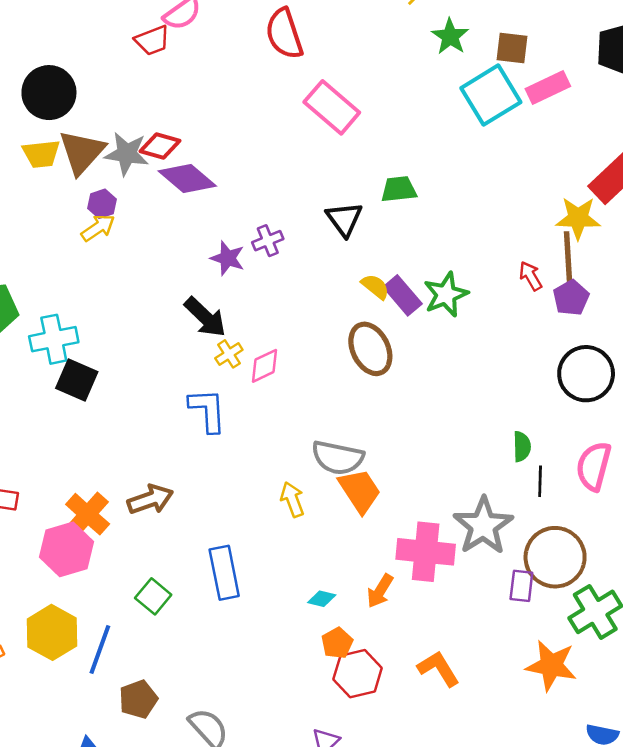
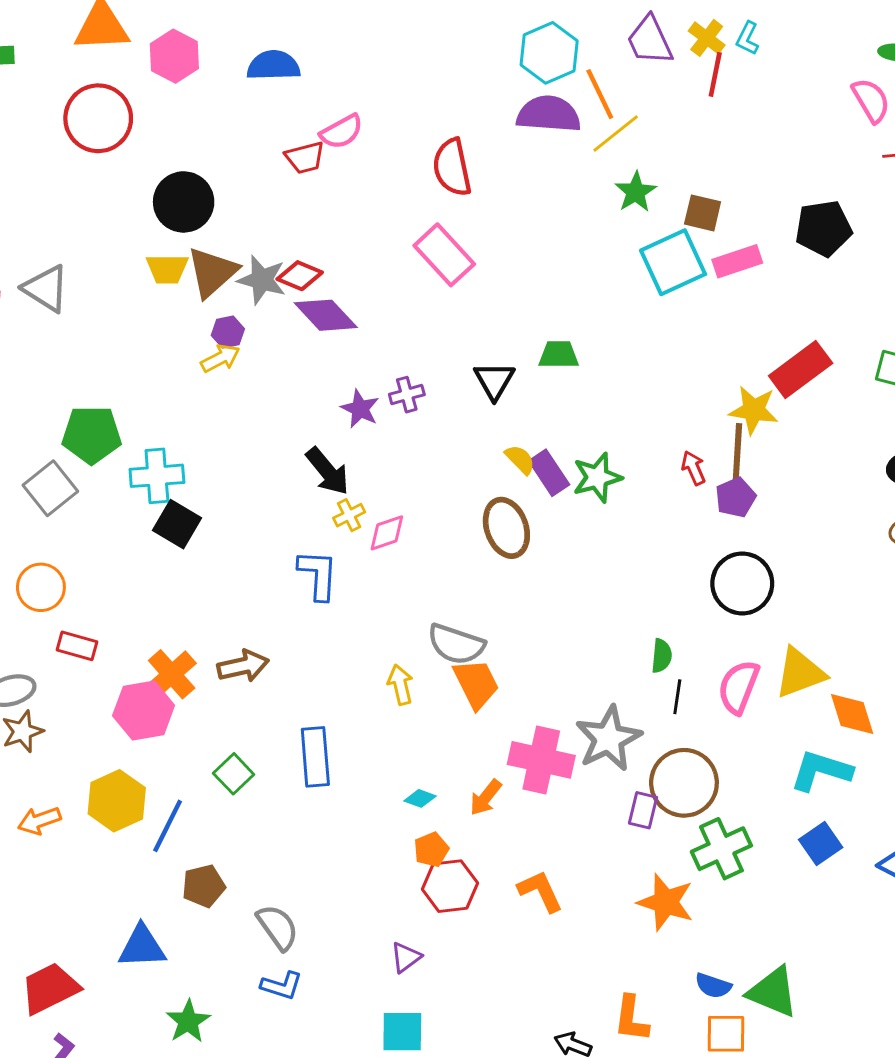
pink rectangle: (332, 107) -> (444, 255), moved

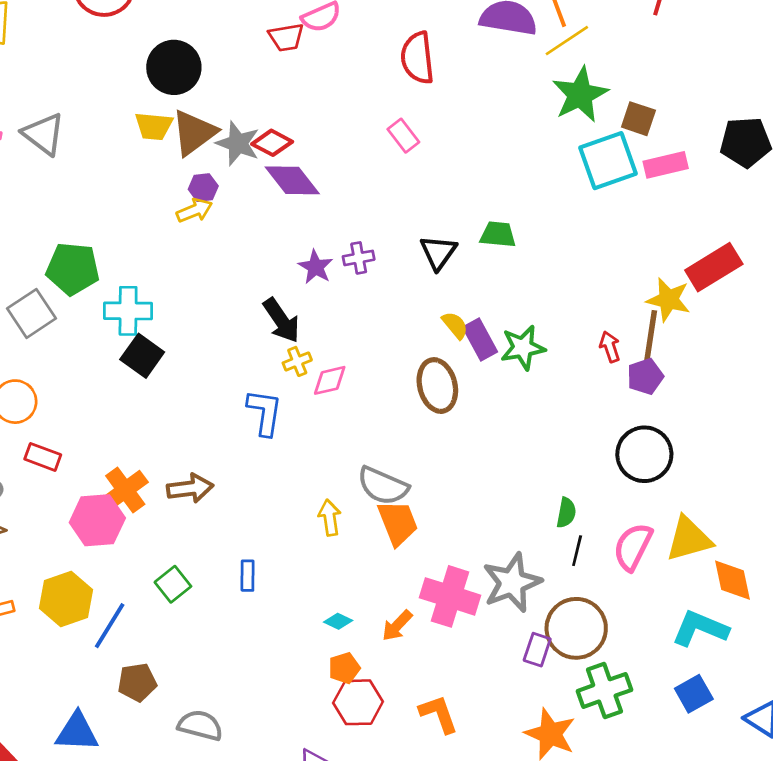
green star: (636, 192) -> (580, 95), size x1.5
pink rectangle: (444, 255) -> (403, 136), size x0.6
blue rectangle: (315, 757) -> (248, 576), size x0.6
gray semicircle: (278, 927) -> (200, 725), turned -45

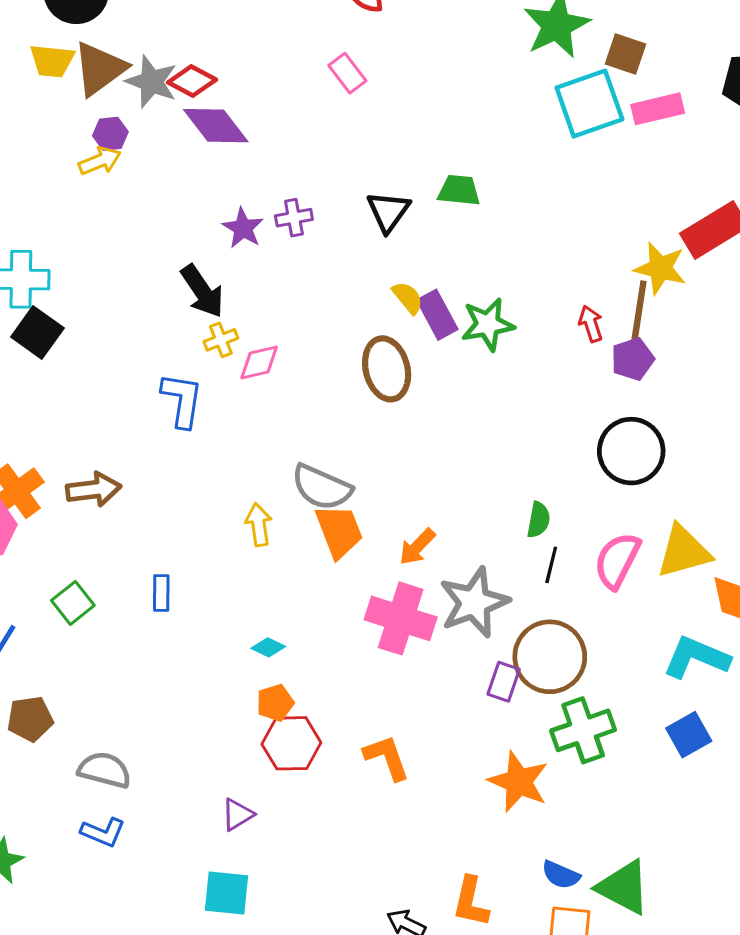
orange arrow: (397, 626) -> (417, 547), moved

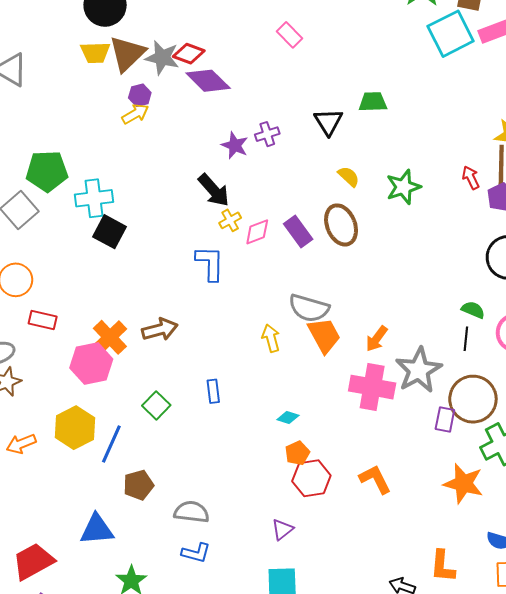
purple rectangle: (437, 315) -> (298, 232), moved
green semicircle: (538, 520) -> (473, 310), moved, turned -70

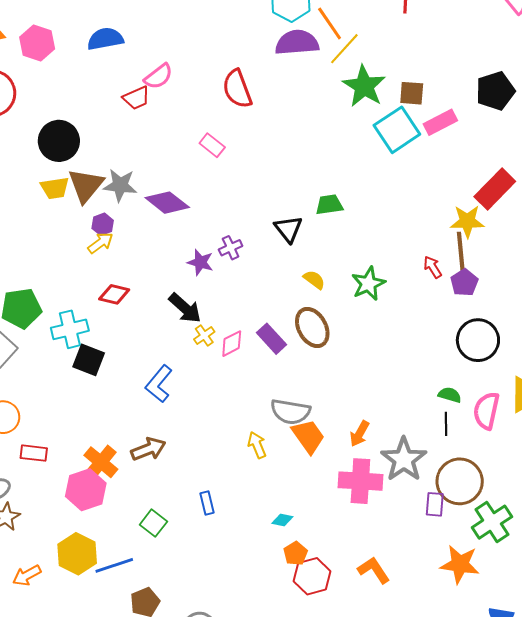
pink rectangle: (290, 35) -> (212, 145), moved
red diamond: (189, 54) -> (114, 294), moved
blue L-shape: (210, 263) -> (159, 384), moved, turned -135
blue line: (111, 444) -> (114, 565), turned 54

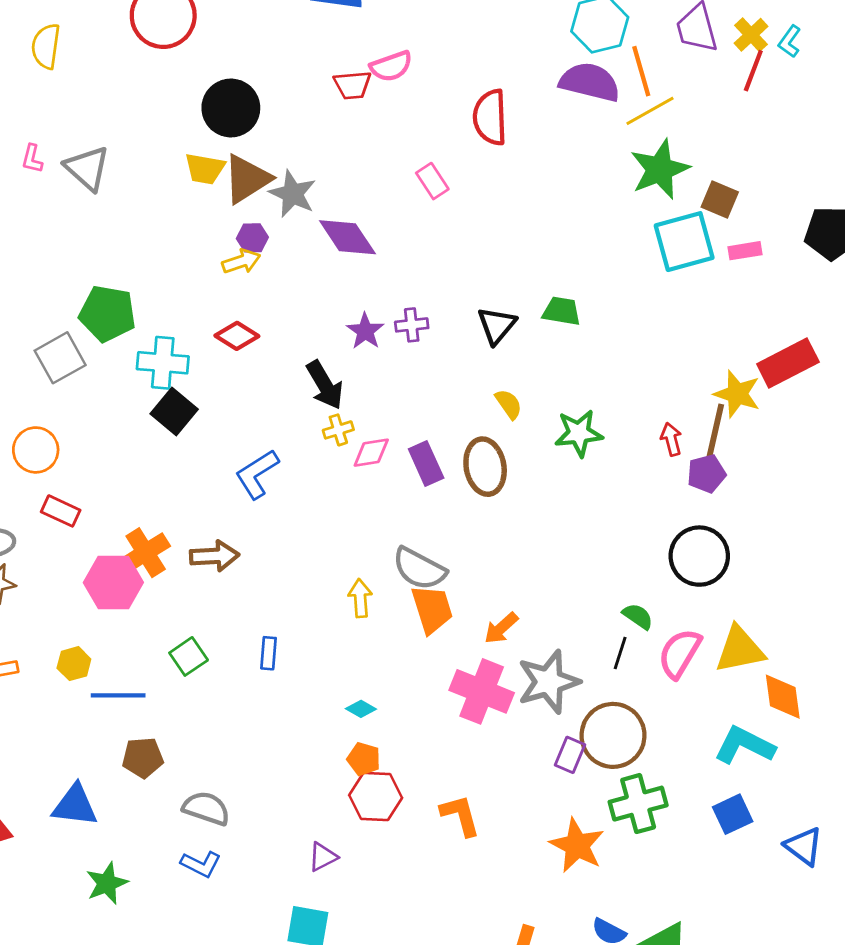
pink rectangle: (440, 122) -> (745, 251), size x0.7
orange pentagon: (295, 553) -> (364, 759), turned 30
yellow hexagon: (77, 554) -> (74, 664), size x0.6

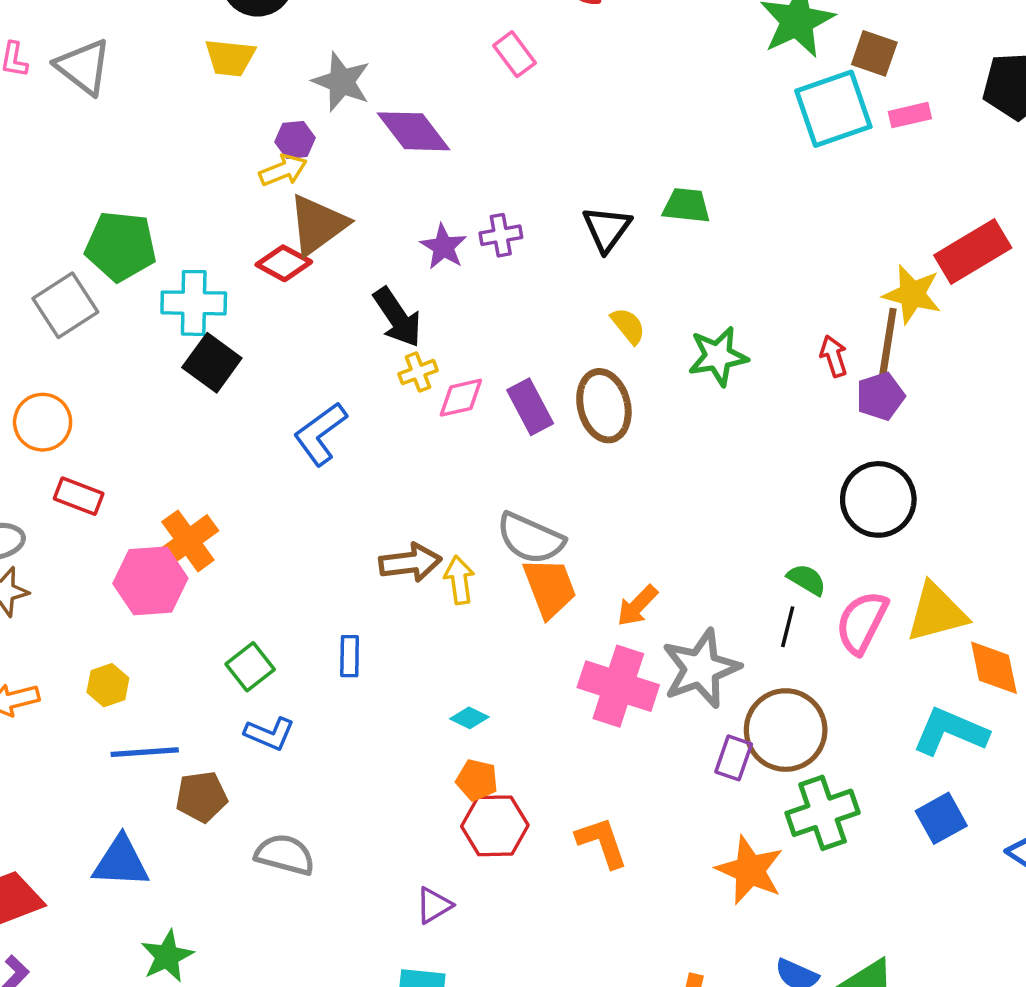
brown triangle: (247, 179) -> (318, 225), moved
brown arrow: (214, 556) -> (410, 563), moved
blue line: (118, 695) -> (145, 752), moved
blue L-shape: (201, 864) -> (269, 734), moved

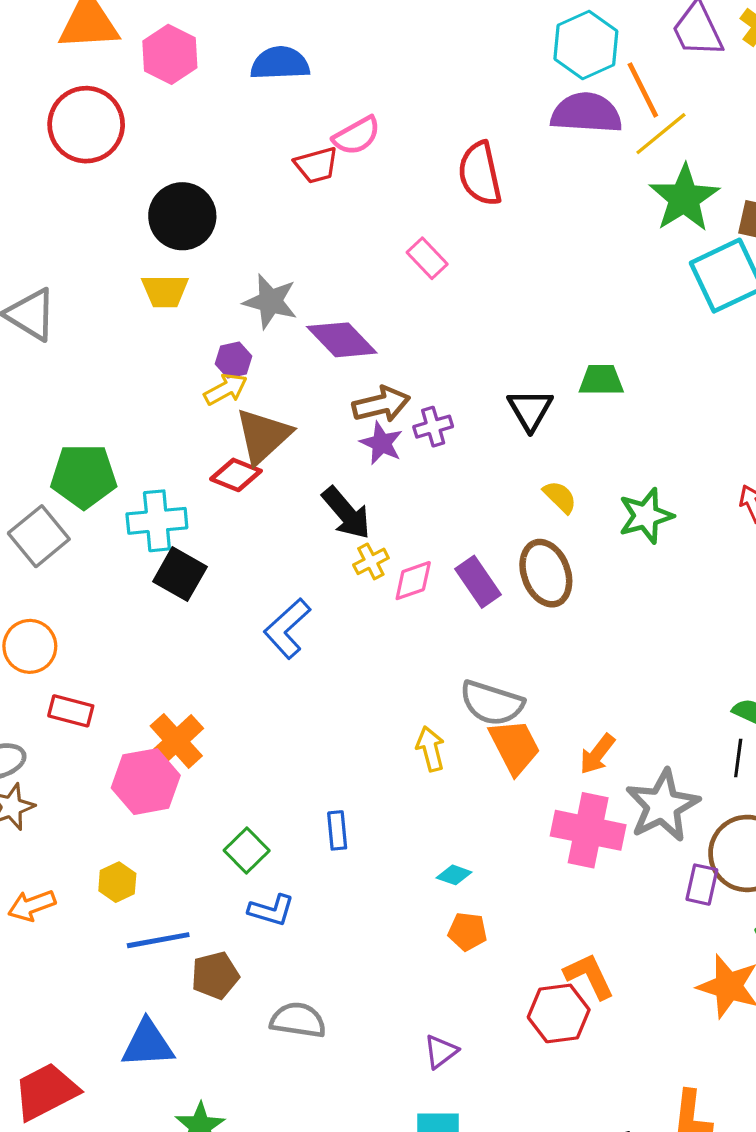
brown arrow: (410, 563) -> (381, 404), moved
red hexagon: (495, 826) -> (559, 1013), moved

